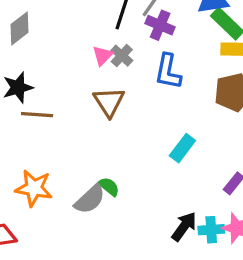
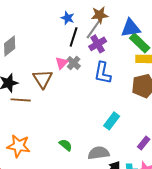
purple cross: (160, 25) -> (98, 44), turned 36
brown triangle: (109, 102) -> (43, 79), moved
gray semicircle: (90, 199) -> (99, 153), moved, turned -145

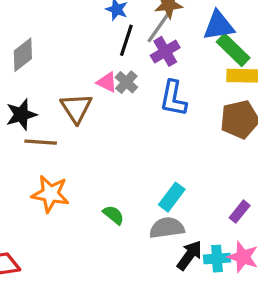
pink triangle: (62, 63) -> (107, 82), turned -48
cyan rectangle: (112, 121) -> (172, 197), moved
orange star: (19, 146) -> (50, 194), moved

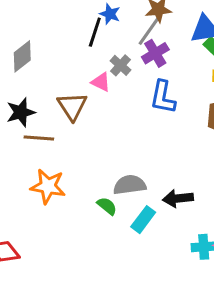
black line: (126, 40) -> (95, 32), moved
gray cross: (126, 82) -> (121, 65), moved
cyan rectangle: (172, 197) -> (143, 220), moved
gray semicircle: (167, 228) -> (130, 185), moved
black arrow: (189, 255) -> (178, 198), moved, turned -132

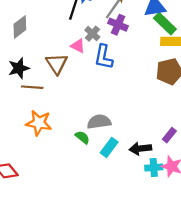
purple cross: (155, 53) -> (118, 25), turned -36
blue L-shape: (163, 97) -> (104, 57), moved
black arrow: (178, 198) -> (140, 149), moved

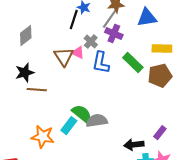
green rectangle: (165, 24) -> (133, 63), moved
brown triangle: (57, 64) -> (64, 57), moved
orange star: (39, 123) -> (43, 137), moved
green semicircle: (82, 137) -> (82, 114), moved, size x1.5
cyan rectangle: (109, 147) -> (69, 126), moved

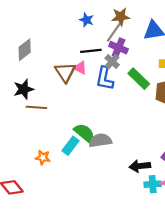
black line: (74, 19) -> (91, 51), moved, turned 66
gray cross: (91, 42) -> (112, 61), moved
orange star: (43, 137) -> (43, 157), size x0.6

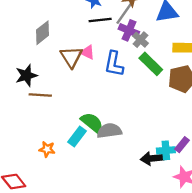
gray diamond: (25, 50) -> (42, 33), moved
black line: (91, 51) -> (100, 20), moved
gray cross: (112, 61) -> (140, 40), moved
cyan cross: (153, 184) -> (166, 150), moved

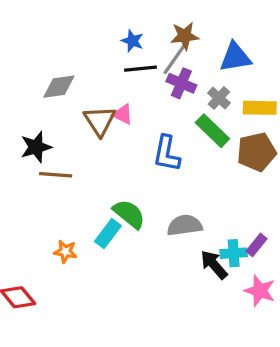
gray diamond: (42, 33) -> (59, 87), turned 30
gray cross: (140, 40) -> (219, 98), moved
blue L-shape: (114, 64) -> (167, 154), moved
gray semicircle: (109, 131) -> (185, 225), moved
black arrow: (152, 158) -> (214, 265), turned 55

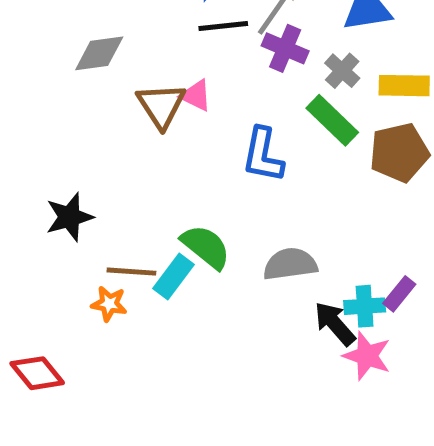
black star: (36, 147) -> (69, 217), moved
brown line: (56, 175) -> (131, 272), moved
pink star: (260, 291) -> (367, 356), moved

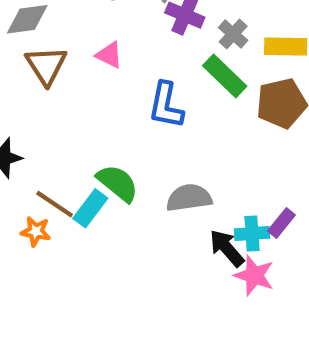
brown triangle: (161, 105) -> (46, 65), moved
brown line: (131, 272) -> (55, 204), turned 30

